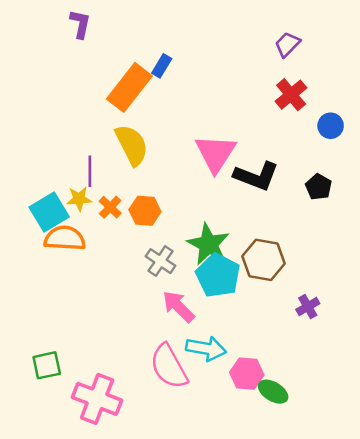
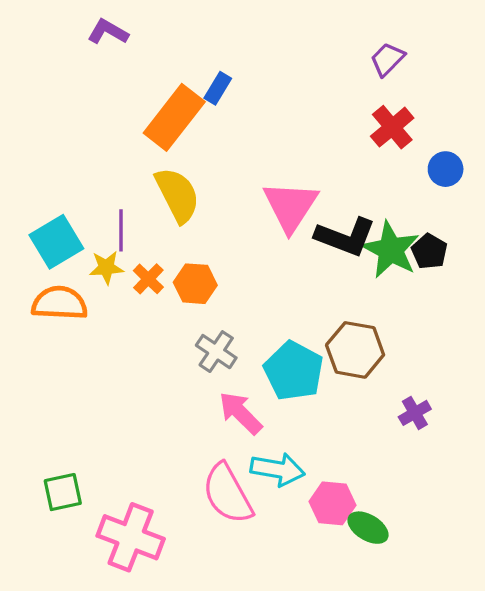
purple L-shape: (80, 24) -> (108, 32), turned -72
cyan square: (49, 212) -> (56, 242), moved
orange semicircle: (65, 238) -> (60, 303), moved
green star: (208, 244) -> (391, 250), moved

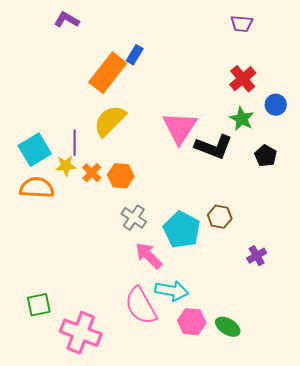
purple trapezoid: (387, 59) -> (242, 24), moved, turned -130
yellow semicircle: (177, 195) -> (110, 121), turned -108
green star: (391, 250) -> (242, 119), moved, size x0.7
brown hexagon: (355, 350) -> (220, 217), size x0.7
pink hexagon: (332, 503) -> (192, 322), moved

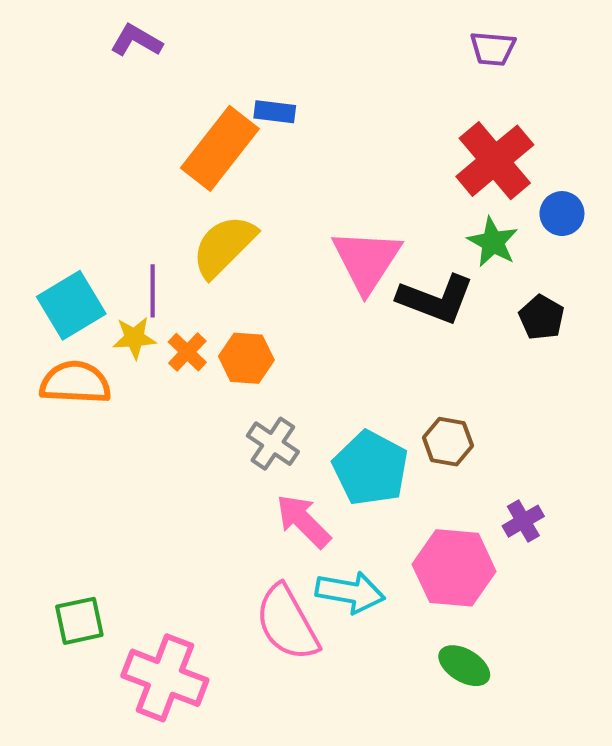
blue rectangle: (135, 55) -> (275, 112), turned 66
red cross: (243, 79) -> (495, 161), size x1.4
pink hexagon: (192, 322) -> (454, 568), moved, size x1.4

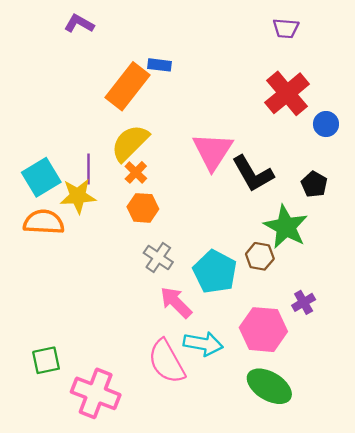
green star: (493, 242) -> (286, 227), moved, size x1.5
black L-shape: (436, 299) -> (253, 174), turned 39
yellow star: (134, 338) -> (78, 196), size x1.4
orange cross: (187, 352) -> (136, 172), moved
green ellipse: (464, 666) -> (269, 386), size x1.5

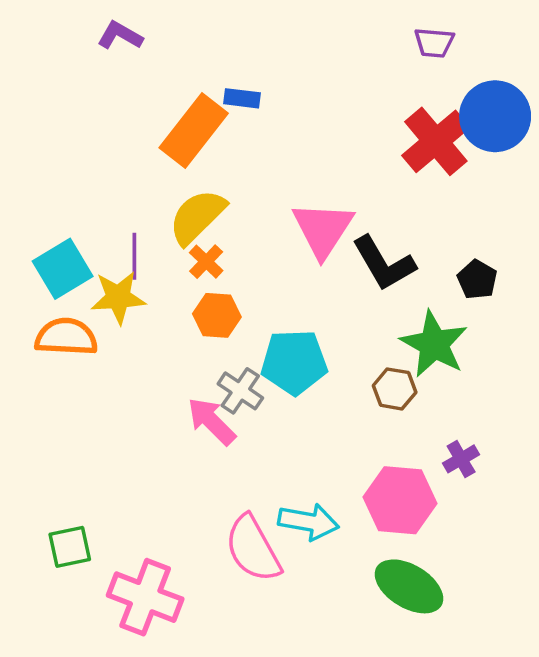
blue circle: (326, 124) -> (495, 116), moved, size x1.8
cyan pentagon: (215, 272) -> (294, 362), moved, turned -30
pink arrow: (176, 302) -> (212, 421), moved

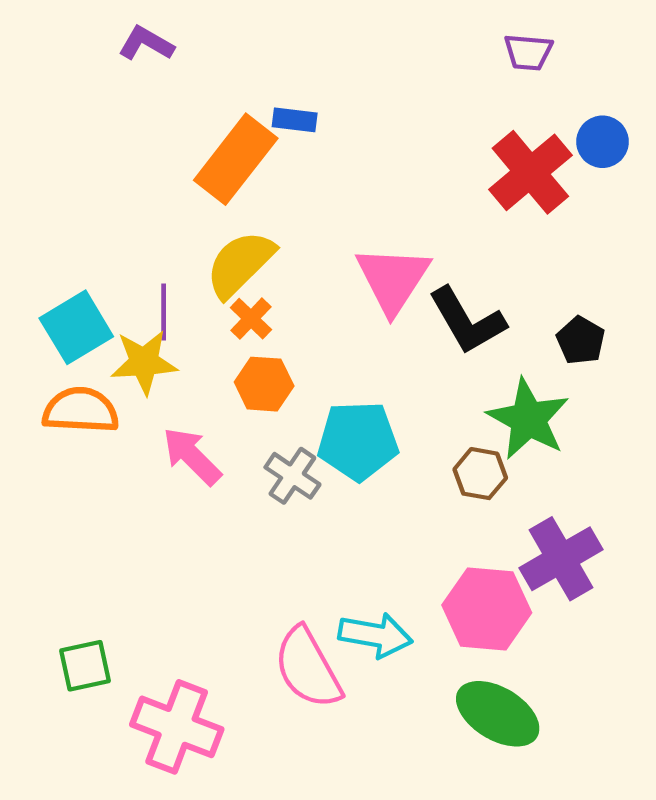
blue circle: (495, 116) -> (602, 142), size x0.6
pink arrow: (212, 421) -> (192, 456), moved
purple cross: (461, 459) -> (561, 559), size x1.8

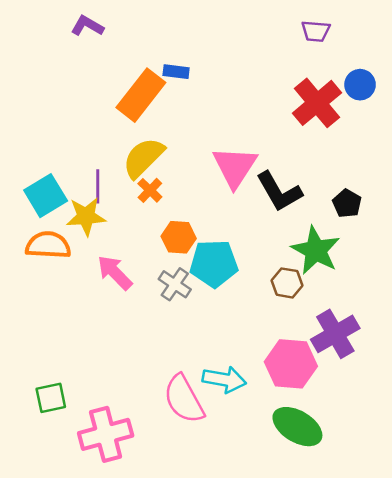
orange hexagon: (264, 384) -> (179, 237), moved
pink cross: (177, 727) -> (106, 434), turned -36

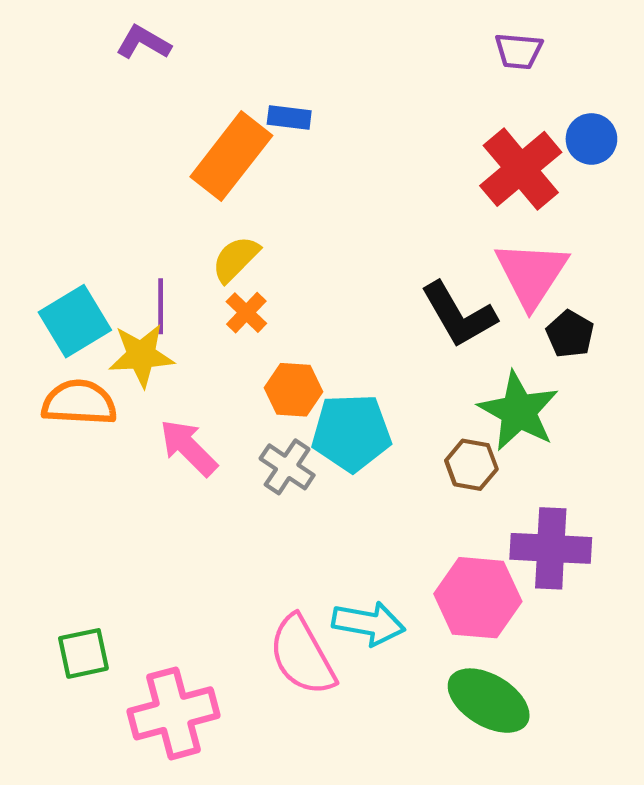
yellow semicircle: (143, 158) -> (236, 259), size x0.7
pink triangle: (235, 167) -> (531, 274), moved
purple cross: (335, 334) -> (551, 548), turned 33

